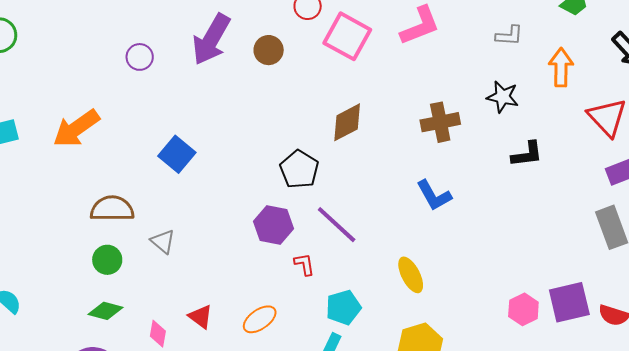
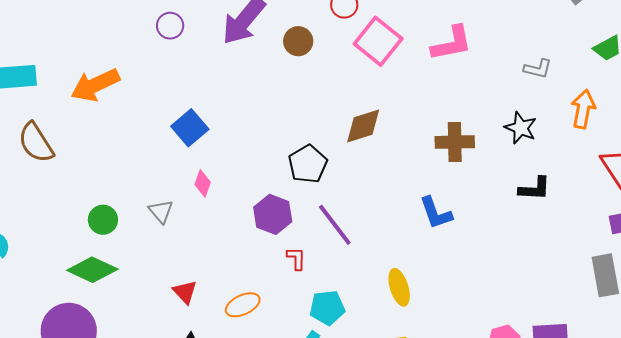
brown semicircle: (112, 209) -> (36, 143), moved, turned -132
green diamond: (105, 311) -> (92, 270), size x1.4
pink diamond: (158, 334) -> (203, 183), moved

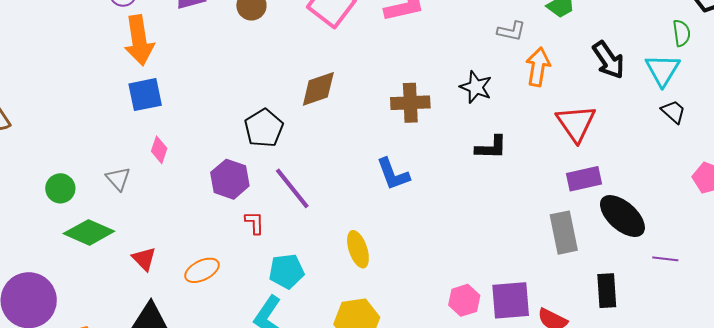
gray L-shape: (538, 69) -> (511, 31), moved
orange arrow: (95, 85) -> (139, 40), moved, turned -72
blue square: (190, 128) -> (145, 95), turned 30
green diamond: (92, 270) -> (89, 232), moved

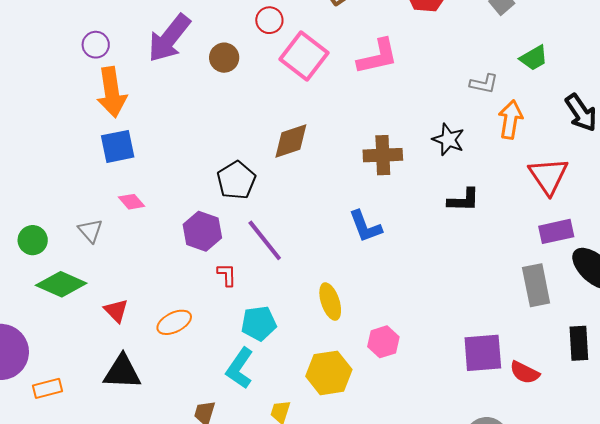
pink diamond: (159, 150) -> (132, 202), turned -60
pink hexagon: (464, 300) -> (383, 342), moved

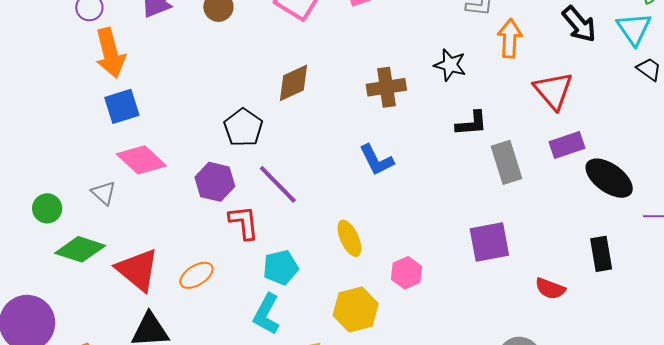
pink diamond: (132, 202) -> (141, 160), size x1.8
red L-shape: (227, 275) -> (244, 223), size x1.5
gray rectangle: (536, 285) -> (506, 162), moved
red triangle: (116, 311) -> (138, 270), size x1.8
purple square: (483, 353) -> (489, 242), moved

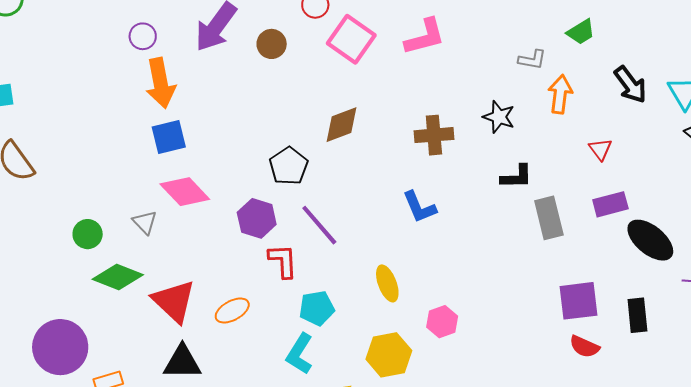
red triangle: (553, 91) -> (600, 149), size x0.6
purple square: (489, 242) -> (579, 301), moved

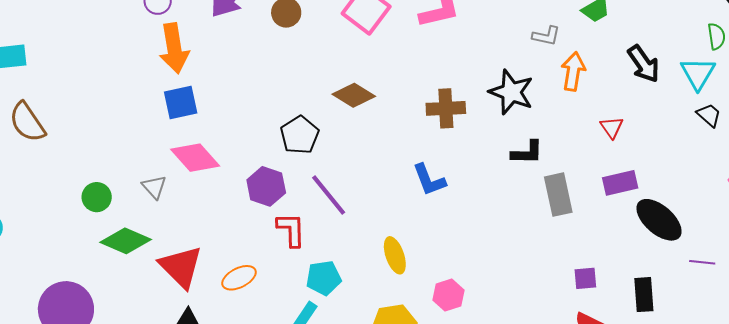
black star: (499, 117) -> (511, 92), size x1.4
brown diamond: (342, 125) -> (354, 95), turned 51
purple square: (579, 301) -> (585, 278), size x0.6

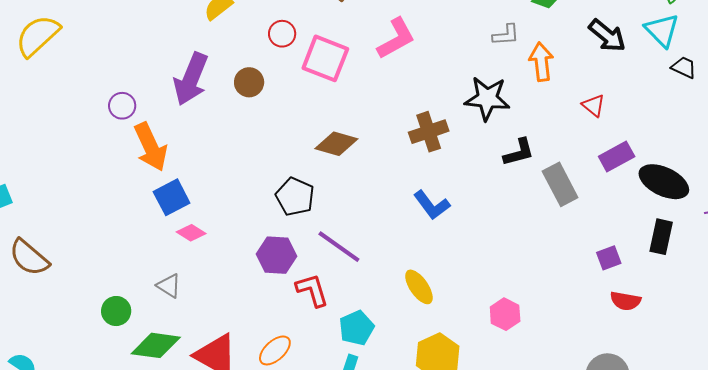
pink diamond: (195, 158) -> (191, 233), moved, size x0.6
pink hexagon: (448, 295) -> (505, 314), moved
black rectangle: (644, 295) -> (661, 237), moved, turned 32

